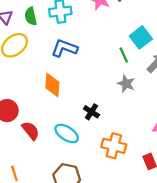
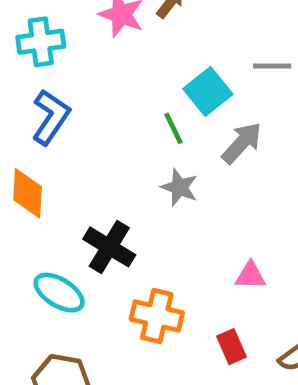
blue L-shape: (64, 48) -> (51, 117), turned 105
black cross: (91, 112) -> (109, 247), size x1.5

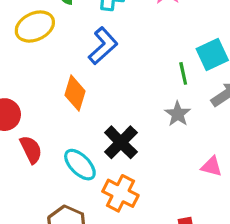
pink triangle: (250, 276) -> (212, 166), moved
orange cross: (157, 316) -> (120, 193), moved

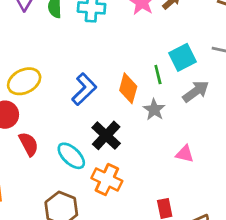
yellow ellipse: (35, 27) -> (24, 81), moved
blue L-shape: (103, 46) -> (84, 89), moved
orange diamond: (75, 93) -> (128, 88), moved

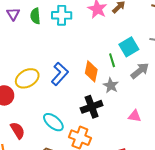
yellow ellipse: (24, 81) -> (27, 78), moved
black cross: (106, 135) -> (92, 107), moved, turned 30
red semicircle: (29, 144) -> (18, 130), moved

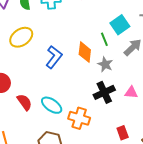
yellow ellipse: (27, 78) -> (21, 37), moved
black cross: (92, 107) -> (104, 92), moved
red semicircle: (18, 130) -> (24, 102), moved

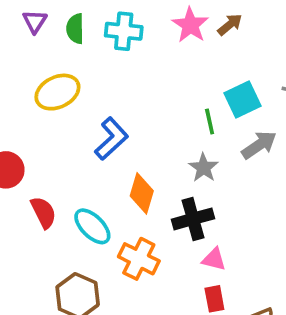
orange diamond: (85, 52) -> (142, 193), moved
pink triangle: (131, 92) -> (214, 259), moved

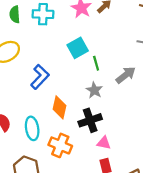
cyan square: (243, 100) -> (78, 48), moved
cyan ellipse: (92, 226) -> (32, 128), turned 40

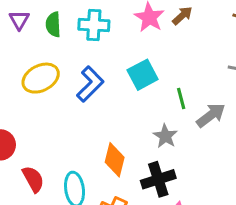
green line: (96, 63) -> (181, 98), moved
blue L-shape: (40, 77) -> (90, 84), moved

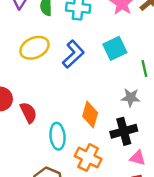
gray star: (165, 136) -> (131, 98), turned -30
red semicircle: (33, 179) -> (28, 113), moved

